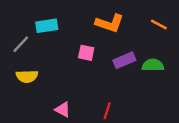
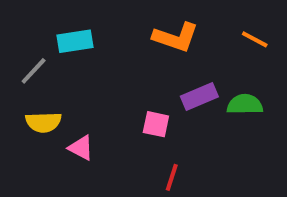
pink square: (86, 53) -> (156, 124), moved
pink triangle: (63, 110) -> (81, 148), moved

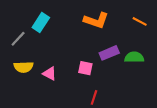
cyan rectangle: (75, 41) -> (41, 23), turned -48
pink triangle: (81, 148) -> (50, 74), moved

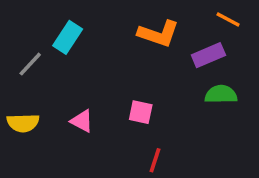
orange line: (140, 21) -> (228, 19), moved
purple rectangle: (109, 53) -> (208, 55), moved
yellow semicircle: (24, 67) -> (23, 123), moved

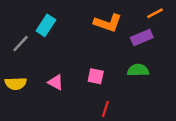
orange line: (228, 19) -> (155, 13), turned -56
green semicircle: (221, 94) -> (138, 70), moved

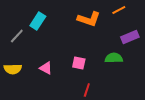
orange line: (155, 13) -> (119, 10), moved
purple rectangle: (142, 37) -> (130, 37), moved

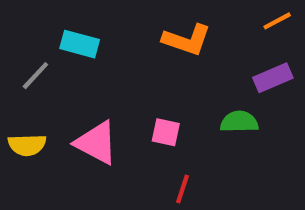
orange line: (119, 10) -> (277, 21), moved
cyan rectangle: (38, 21) -> (80, 44), turned 72
pink triangle: (46, 68) -> (96, 143), size x1.6

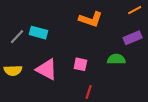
cyan rectangle: (80, 44) -> (39, 33), moved

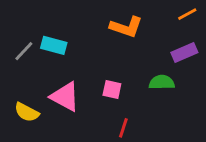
yellow semicircle: (13, 70) -> (27, 112), moved, turned 30

